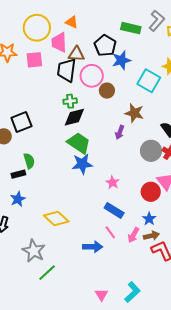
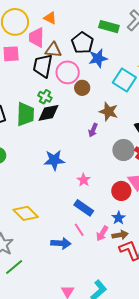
green cross: (70, 101) -> (45, 97), turned 32
green trapezoid: (79, 143) -> (25, 114), moved, turned 55

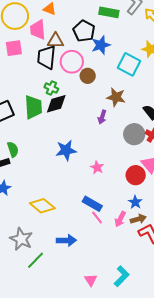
blue rectangle: (84, 208) -> (92, 204), moved
blue arrow: (61, 243) -> (66, 240), moved

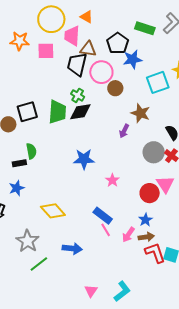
cyan square: (129, 64) -> (158, 82), turned 35

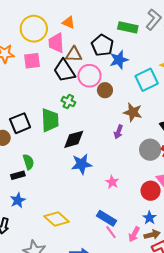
black trapezoid: (77, 64) -> (64, 71), turned -40
black diamond: (80, 112) -> (74, 139), moved

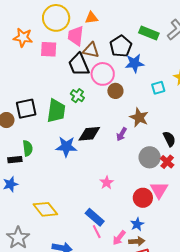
orange triangle: (69, 22) -> (91, 18), turned -40
cyan square: (147, 80) -> (158, 88), size x0.6
black diamond: (74, 139) -> (89, 134), moved
blue star: (82, 164) -> (66, 147), moved

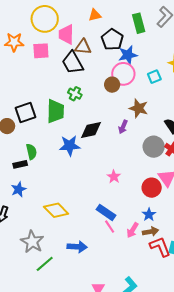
orange triangle: (91, 18) -> (95, 15), moved
green rectangle: (149, 33) -> (139, 23), turned 60
pink circle: (103, 74) -> (123, 74), moved

